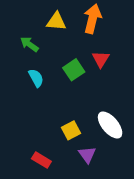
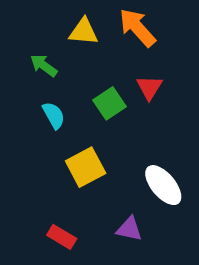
orange arrow: (93, 19) -> (137, 28), turned -56
yellow square: (71, 130) -> (86, 167), moved, size x1.4
purple triangle: (87, 155) -> (129, 229), turned -42

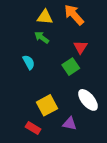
green arrow: (44, 66) -> (42, 37), moved
green square: (109, 103) -> (71, 67), moved
yellow square: (86, 167) -> (47, 105), moved

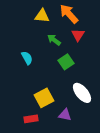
green arrow: (42, 37) -> (54, 40), moved
red triangle: (80, 47) -> (78, 35), moved
red rectangle: (33, 128) -> (31, 119), turned -40

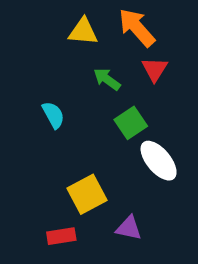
white ellipse: (82, 93) -> (159, 161), moved

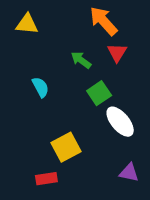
yellow triangle: (83, 32) -> (27, 24), moved
purple triangle: (129, 228) -> (129, 173), moved

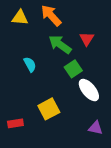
orange arrow: (104, 21) -> (51, 15), moved
green arrow: (81, 60) -> (60, 44), size x1.5
red rectangle: (46, 179) -> (15, 123), moved

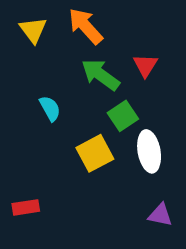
yellow triangle: (20, 18) -> (33, 30), turned 48
white ellipse: (89, 90) -> (149, 151), turned 30
yellow square: (49, 109) -> (95, 153), moved

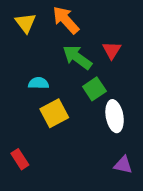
cyan semicircle: (50, 108) -> (39, 83), turned -60
yellow square: (95, 153) -> (54, 113), moved
red rectangle: (26, 207) -> (20, 159), turned 66

